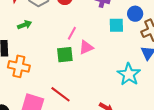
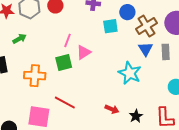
orange cross: (19, 66) -> (35, 76), moved

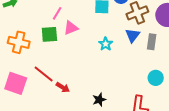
cyan star: (130, 73) -> (106, 44), moved, size x0.6
red arrow: (112, 109) -> (63, 87), moved
black star: (136, 116) -> (99, 100), moved

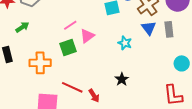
pink line: (57, 13) -> (70, 25), turned 40
red arrow: (63, 87) -> (94, 96), turned 40
black star: (99, 100) -> (122, 79), moved

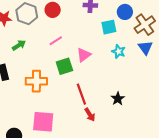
pink line: (70, 25) -> (56, 41), moved
cyan star: (125, 43) -> (119, 51), moved
red line: (72, 87) -> (81, 94), moved, turned 45

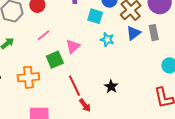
cyan square: (109, 27) -> (95, 16), turned 35
blue triangle: (145, 48) -> (134, 33), turned 35

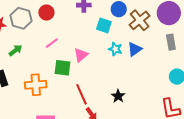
blue triangle: (134, 33) -> (135, 49), moved
gray rectangle: (154, 33) -> (171, 42), moved
green square: (55, 60) -> (63, 68), turned 30

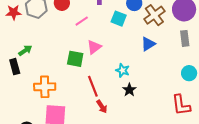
pink line: (52, 43) -> (82, 21), moved
cyan star: (115, 49) -> (123, 70), moved
green arrow: (16, 50) -> (25, 50), moved
orange cross: (36, 85) -> (45, 87), moved

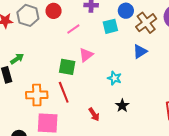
cyan square: (119, 19) -> (110, 26), turned -35
red line: (93, 86) -> (64, 92), moved
black star: (129, 90) -> (122, 106), moved

